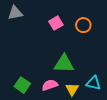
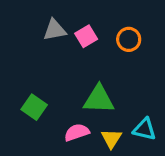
gray triangle: (15, 13) -> (55, 30), moved
green square: (22, 85) -> (34, 107), moved

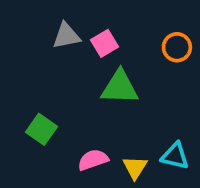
orange circle: (129, 39) -> (177, 47), moved
green triangle: (99, 99) -> (120, 87), moved

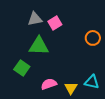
orange circle: (177, 47) -> (93, 38), moved
green triangle: (120, 87) -> (39, 46), moved

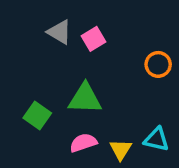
gray triangle: (35, 19) -> (59, 32), turned 42
green triangle: (39, 46) -> (85, 98), moved

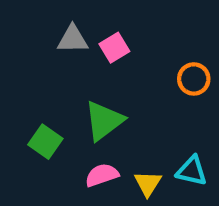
gray triangle: (59, 32) -> (73, 39), turned -32
green triangle: (85, 98) -> (104, 121), turned -39

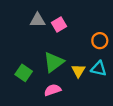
cyan triangle: (192, 171) -> (99, 69), moved
yellow triangle: (148, 183) -> (78, 71), moved

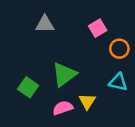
pink square: (59, 25) -> (98, 28), moved
yellow triangle: (78, 71) -> (87, 101), moved

